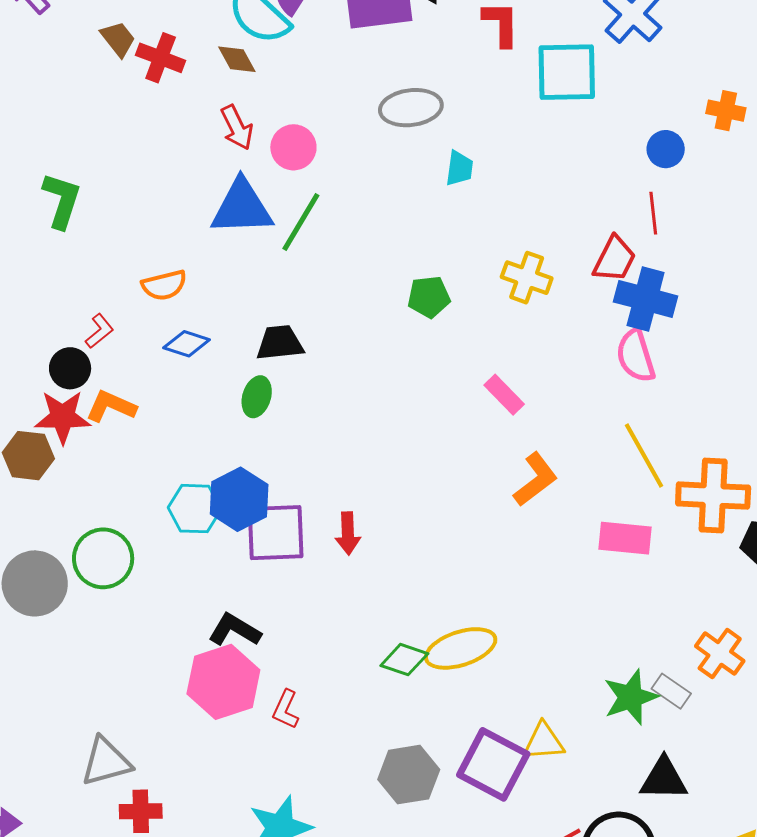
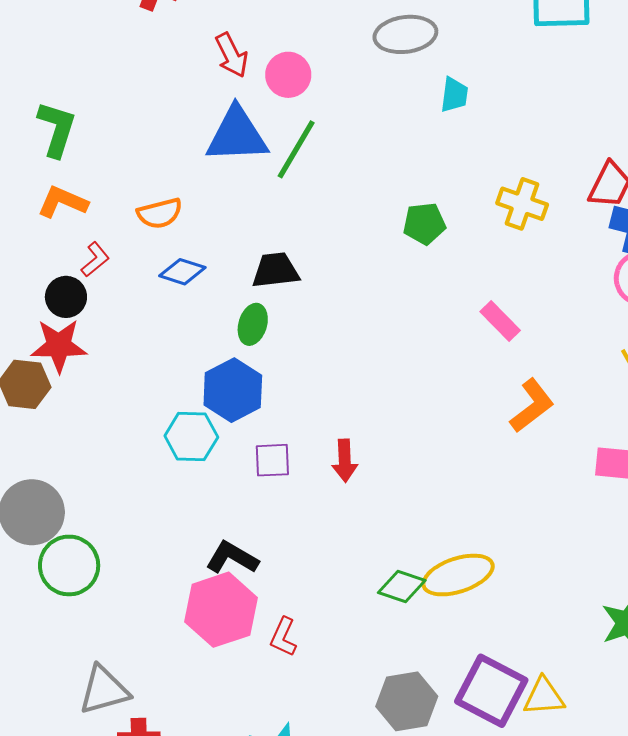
orange L-shape: (111, 406) -> (63, 202), moved
blue hexagon: (239, 499) -> (233, 390), moved
purple square: (276, 533) -> (272, 460), size x0.6
green circle: (103, 558) -> (69, 565), moved
yellow triangle: (544, 742) -> (544, 697), moved

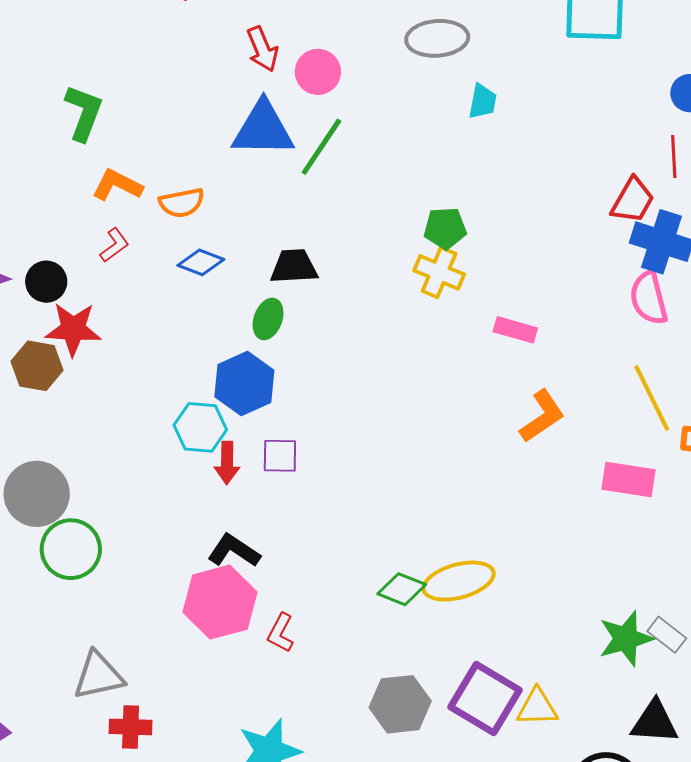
orange L-shape: (63, 202) -> (117, 185), moved
yellow cross: (522, 204) -> (439, 272), moved
black circle: (66, 297) -> (46, 282), moved
pink rectangle: (500, 321) -> (515, 330), turned -33
red arrow: (345, 461) -> (227, 463), moved

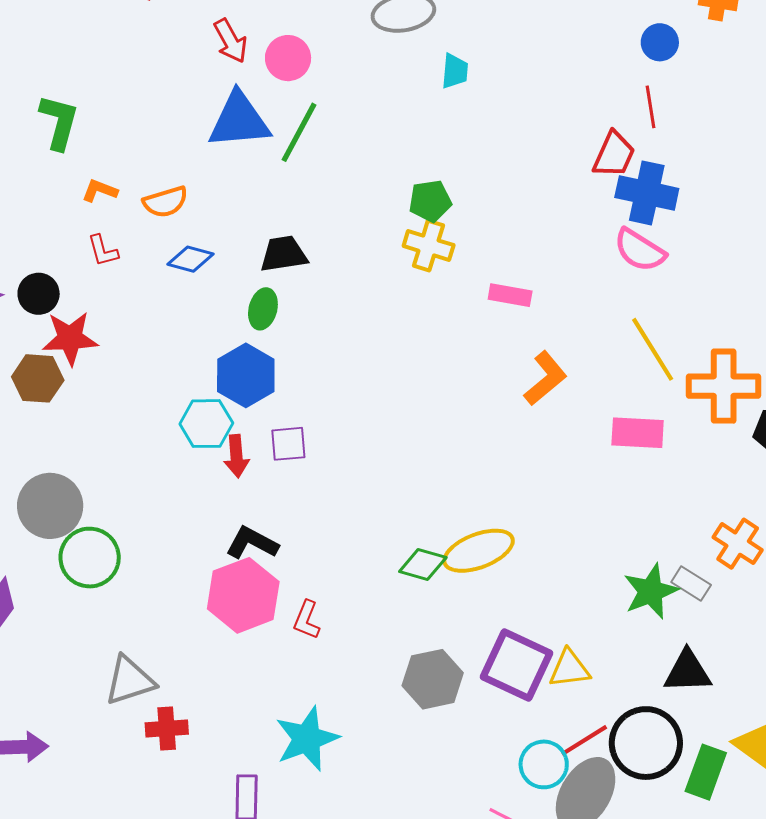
orange L-shape: (117, 185) -> (100, 191), size x0.7
red L-shape: (114, 245) -> (103, 251), turned 117
pink semicircle: (649, 298) -> (640, 250), turned -38

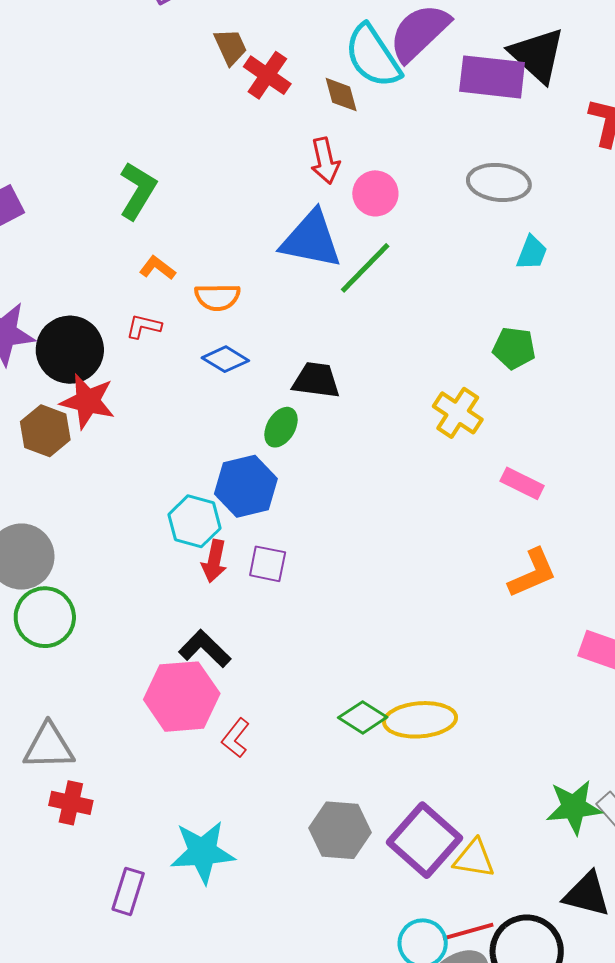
green pentagon: (430, 201) -> (514, 348), moved
red L-shape: (103, 251) -> (144, 326), turned 102
black circle: (39, 294) -> (70, 350), size x1.6

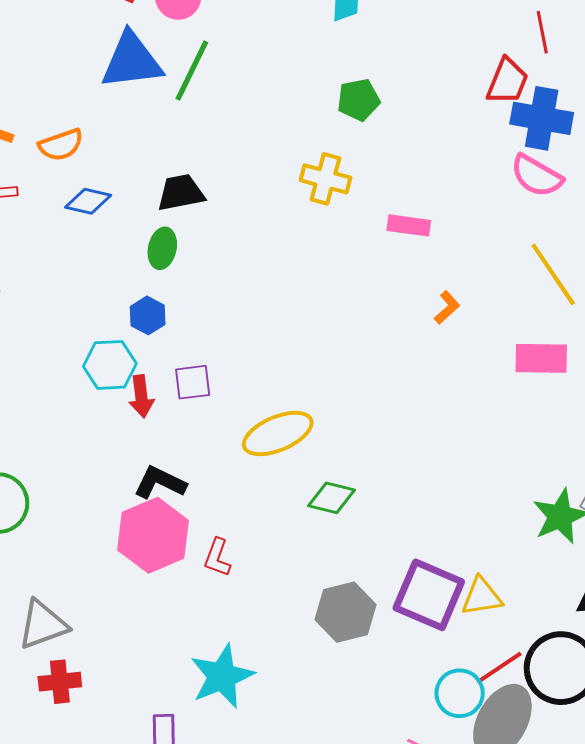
blue hexagon: (246, 486) -> (148, 315), size x0.6
orange L-shape: (533, 573) -> (447, 307), size x0.6
yellow ellipse: (420, 720) -> (278, 434), moved
red cross: (71, 803) -> (60, 682), moved

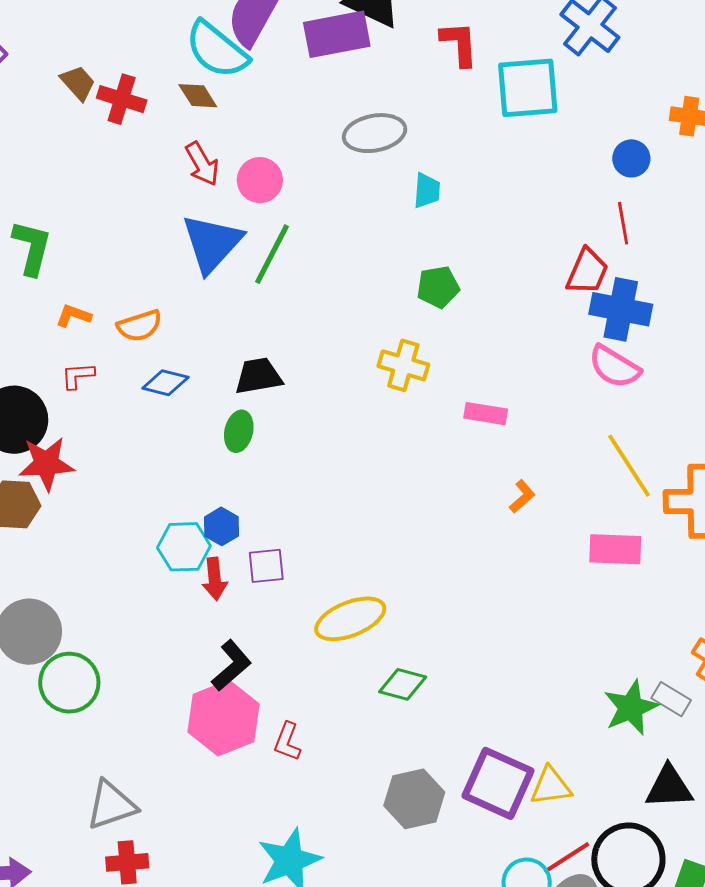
blue triangle: (132, 61) -> (212, 243), turned -42
blue hexagon: (148, 315) -> (222, 526), moved
black L-shape: (160, 483) -> (231, 665), turned 112

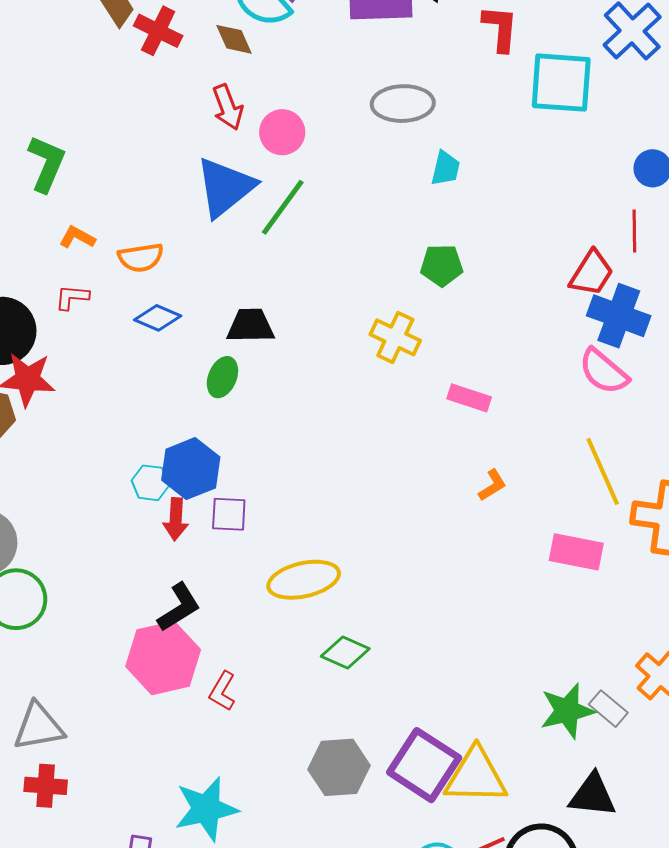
blue hexagon: (222, 526) -> (191, 469), size x1.6
cyan hexagon: (184, 547) -> (150, 483), size x0.7
yellow triangle: (551, 786) -> (476, 776), size x1.5

